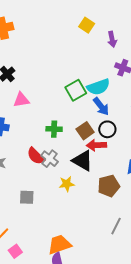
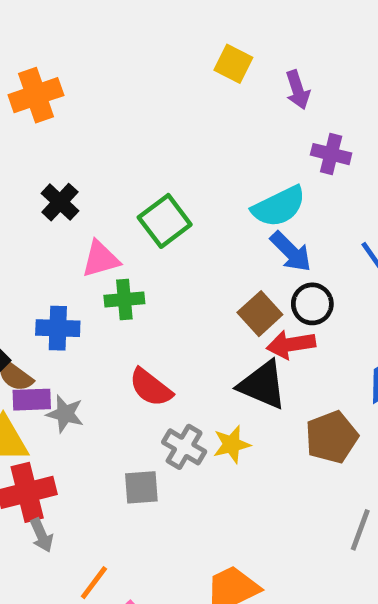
green square: (76, 90) -> (165, 221), moved
green cross: (54, 129) -> (124, 299), moved
gray cross: (50, 159) -> (184, 447), moved

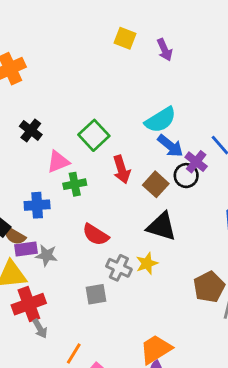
purple cross: (331, 154) -> (196, 162), moved, turned 30
red arrow: (291, 344) -> (122, 169), moved, turned -92
brown pentagon: (332, 437) -> (209, 287), moved

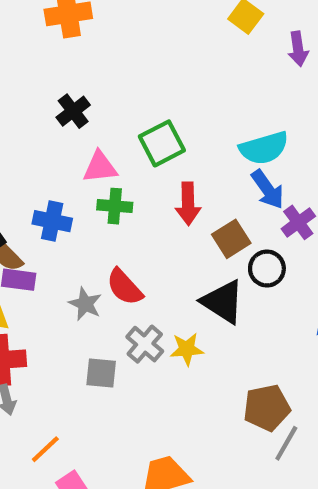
black circle: (186, 176) -> (267, 269), moved
gray star: (47, 255) -> (85, 304), moved

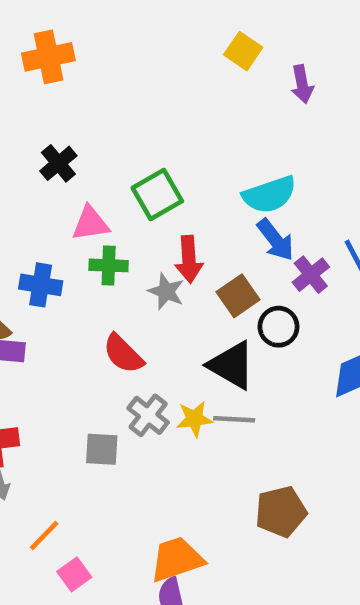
gray star: (85, 304) -> (166, 291), moved
brown pentagon: (267, 408) -> (281, 512), moved
gray line: (286, 443) -> (234, 419), moved, turned 66

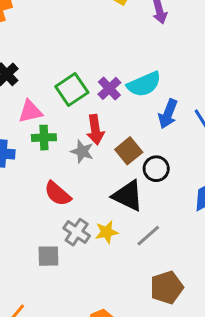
blue arrow: (275, 240) -> (168, 114), moved, turned 64
purple cross: (311, 275) -> (109, 88), moved
gray line: (234, 419) -> (148, 236), moved, turned -40

